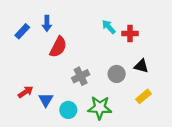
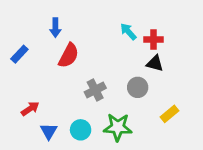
blue rectangle: (22, 31) -> (19, 54), moved
black triangle: (141, 66) -> (155, 63), moved
blue triangle: (46, 100) -> (49, 131), moved

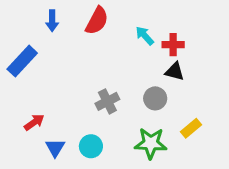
blue arrow: (55, 28) -> (52, 21), moved
blue rectangle: (19, 54) -> (22, 61), size x1.5
red semicircle: (69, 56) -> (97, 21), moved
green star: (118, 127) -> (151, 143), moved

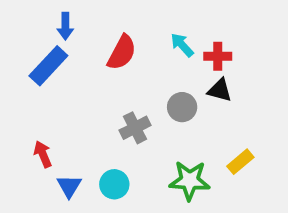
red semicircle: (97, 21) -> (122, 53), moved
blue rectangle: (22, 61) -> (48, 66), moved
gray circle: (155, 98) -> (182, 107), moved
red arrow: (34, 122) -> (43, 154), turned -78

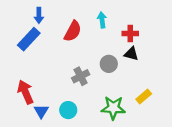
cyan arrow: (182, 45) -> (102, 20), moved, turned 35
red arrow: (43, 154) -> (25, 92), size x1.5

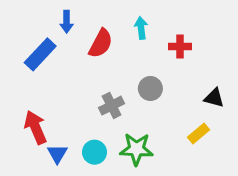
blue arrow: (39, 15) -> (67, 22), moved
black triangle: (131, 54) -> (214, 98), moved
green star: (113, 108) -> (136, 149), moved

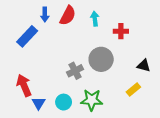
red semicircle: (101, 43) -> (68, 16), moved
gray circle: (150, 88) -> (101, 59), size x1.5

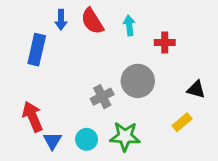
red semicircle: (68, 16) -> (92, 21), turned 120
blue rectangle: (27, 36) -> (37, 50), turned -30

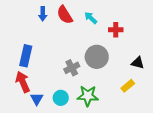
cyan arrow: (129, 25) -> (91, 18), turned -40
blue rectangle: (37, 50) -> (26, 56), moved

